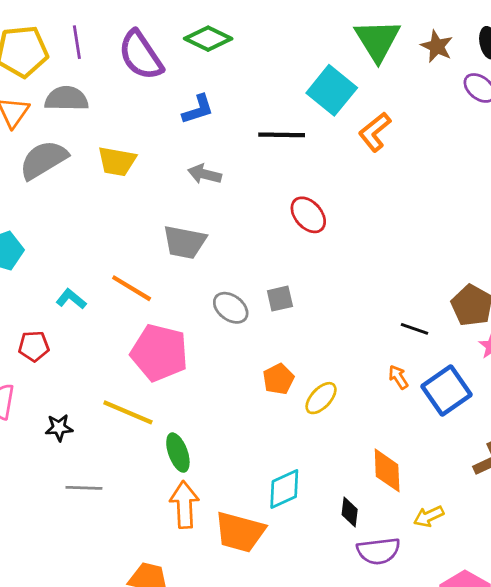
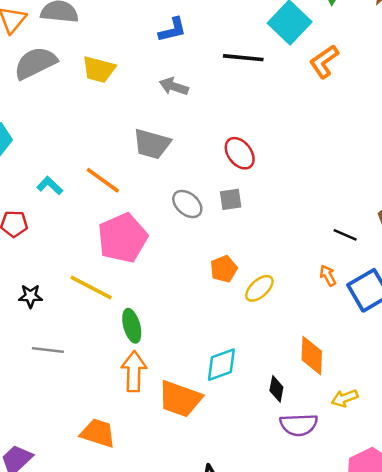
red ellipse: (308, 215) -> (240, 153), moved
pink pentagon: (159, 353) -> (123, 238), turned 30

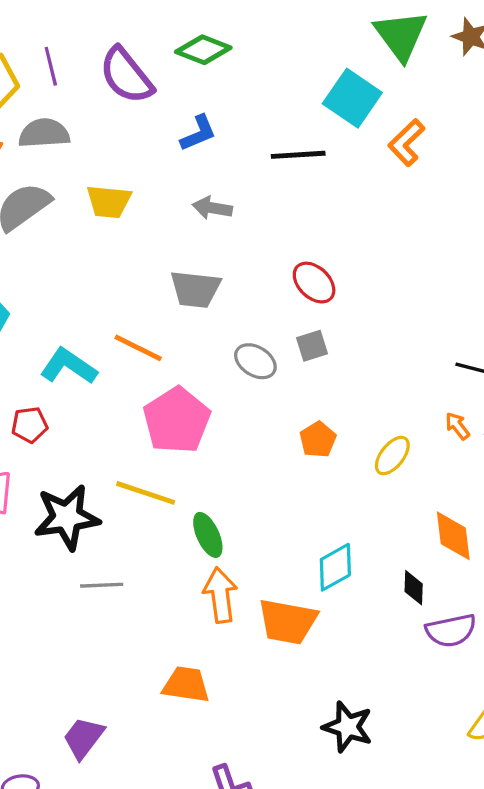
cyan L-shape: (50, 186) -> (69, 366), size x1.6
yellow ellipse: (259, 288) -> (392, 456), moved
black star: (30, 296) -> (67, 517), size x2.0

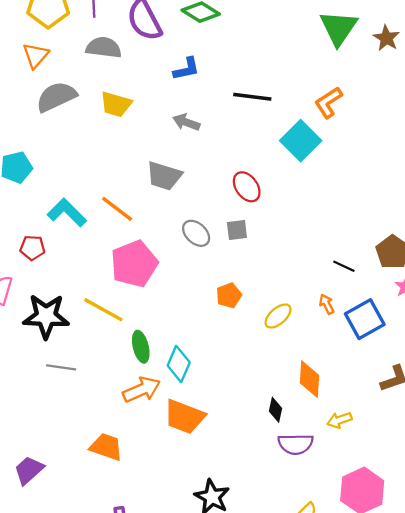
cyan square: (352, 98) -> (301, 141), moved
gray semicircle: (44, 133) -> (104, 48), moved
cyan diamond: (335, 567) -> (179, 364), moved, turned -48
orange arrow: (220, 595) -> (142, 390), turned 63

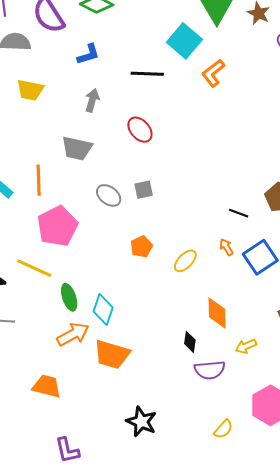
gray arrow: (186, 122) -> (92, 100), turned 90
cyan square: (301, 141) -> (184, 41), moved
red ellipse: (247, 187) -> (140, 130), moved
orange line: (117, 209) -> (39, 180), turned 56

